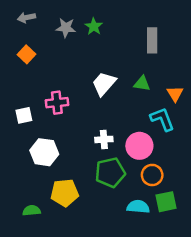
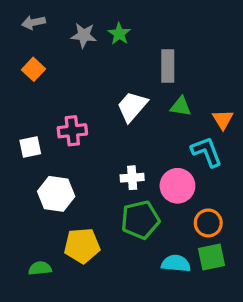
gray rectangle: (152, 40) -> (168, 66), moved
orange circle: (152, 175) -> (208, 223), moved

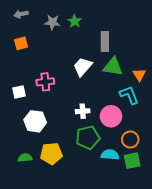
orange square: (33, 69) -> (21, 43), turned 32
green triangle: (181, 107) -> (113, 67), size x1.5
cyan semicircle: (176, 263) -> (110, 155), moved
green semicircle: (40, 268) -> (25, 158), moved

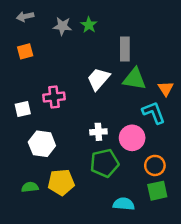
cyan semicircle: (110, 155) -> (124, 204), moved

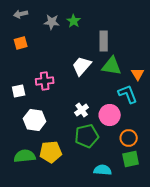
white cross: (98, 132) -> (82, 110), turned -32
green semicircle: (30, 187) -> (25, 156), size x1.5

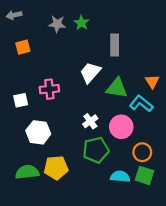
gray arrow: (21, 14) -> (14, 15), moved
green triangle: (112, 66) -> (117, 88), moved
cyan L-shape: (128, 94) -> (141, 104), turned -30
green square: (131, 159) -> (144, 175), turned 30
cyan semicircle: (103, 170) -> (120, 177), moved

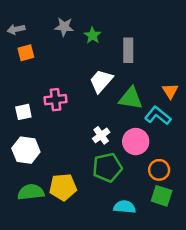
gray arrow: (14, 15) -> (16, 29), moved
green star: (81, 23) -> (93, 35), moved
white hexagon: (38, 132) -> (26, 150), moved
cyan semicircle: (120, 177) -> (125, 207), moved

